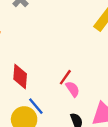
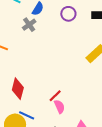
blue line: (36, 106) -> (27, 115), turned -35

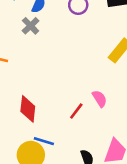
pink semicircle: (59, 107) -> (100, 99), moved

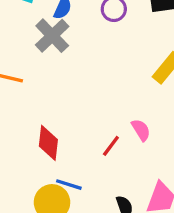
gray cross: (31, 26) -> (52, 36), size x1.5

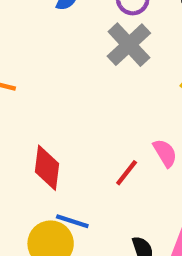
gray cross: (52, 36) -> (129, 45), moved

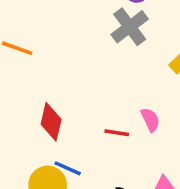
red line: (127, 173) -> (117, 133), turned 55

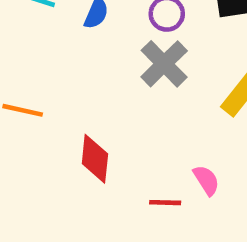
red diamond: (51, 122) -> (95, 159), moved

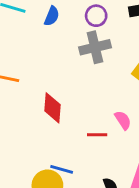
gray cross: (164, 64) -> (95, 47), turned 32

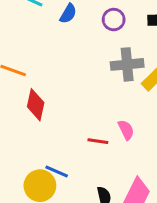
gray cross: (95, 47) -> (127, 64), moved
red diamond: (53, 108) -> (36, 105), moved

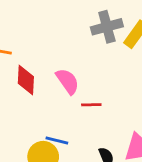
pink semicircle: (126, 130) -> (67, 81), moved, size x1.4

